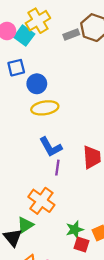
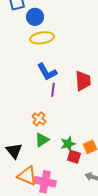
orange cross: (41, 201) -> (39, 119), size x0.6
green triangle: (25, 225) -> (42, 140), moved

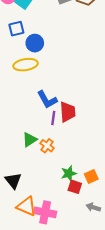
yellow ellipse: (42, 38) -> (26, 65), moved
red trapezoid: (83, 81) -> (68, 112), moved
orange cross: (39, 119) -> (47, 146), moved
green triangle: (42, 140) -> (30, 140), moved

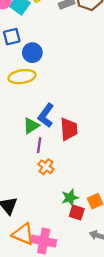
blue L-shape: (47, 100) -> (46, 115), turned 65
purple line: (53, 118) -> (39, 145), moved
green triangle: (30, 140) -> (31, 126), moved

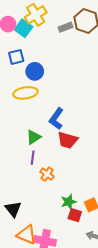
blue L-shape: (46, 115) -> (56, 119), moved
red trapezoid: (69, 129) -> (68, 140), turned 110
purple line: (39, 145) -> (33, 158), moved

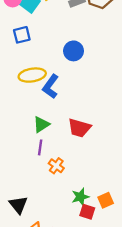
blue circle: (35, 71) -> (74, 51), moved
blue L-shape: (56, 119) -> (51, 87), moved

